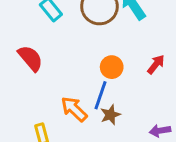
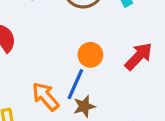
red arrow: (156, 64) -> (139, 56), size x1.4

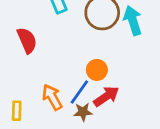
red arrow: (139, 56) -> (106, 96), moved

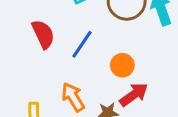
blue line: (79, 92) -> (82, 44), moved

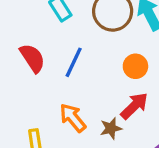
orange circle: (122, 65) -> (135, 66), moved

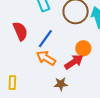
red arrow: (134, 106) -> (74, 62), moved
orange arrow: (73, 118) -> (46, 58), moved, turned -30

